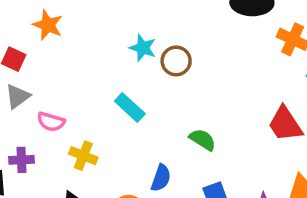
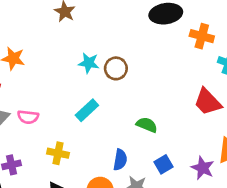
cyan rectangle: (130, 107) -> (87, 110), turned -75
pink semicircle: (51, 122) -> (28, 117), moved

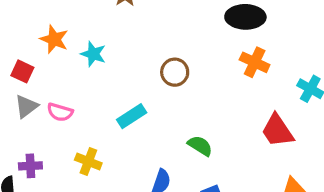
orange cross: (202, 36) -> (255, 62), moved
cyan star: (89, 63) -> (93, 54), moved

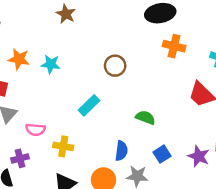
pink semicircle: (60, 112) -> (35, 130), moved

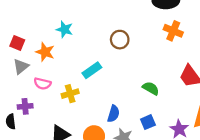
orange star: (19, 59) -> (45, 52), moved
green semicircle: (145, 118) -> (151, 88), moved
yellow cross: (63, 146) -> (70, 94), moved, turned -35

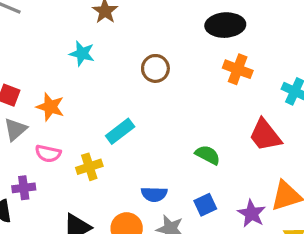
cyan star: (65, 29) -> (82, 54), moved
brown circle: (120, 40) -> (155, 68), moved
blue semicircle: (113, 114) -> (154, 194), turned 77

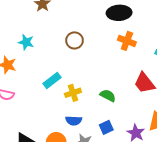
cyan star: (82, 54) -> (26, 42), moved
yellow cross: (89, 167) -> (73, 93), moved

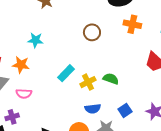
brown circle: (75, 40) -> (92, 32), moved
green semicircle: (108, 96) -> (111, 79), moved

